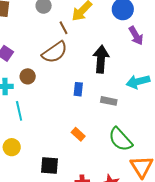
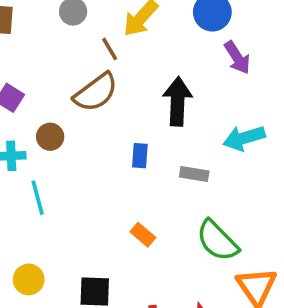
yellow circle: (12, 147) -> (29, 279), moved

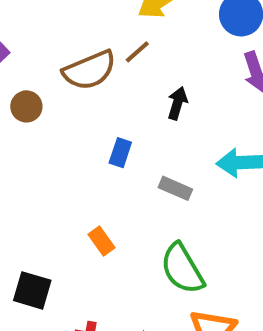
brown line: (110, 49) -> (137, 52), moved, turned 65
black arrow: (178, 101) -> (177, 103), size x0.6

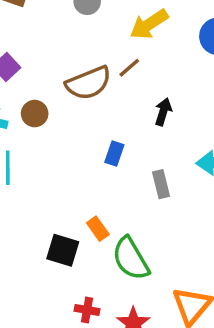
gray rectangle: (175, 188) -> (161, 184), turned 52
green semicircle: (182, 269) -> (131, 259), moved
black square: (32, 290) -> (63, 250), moved

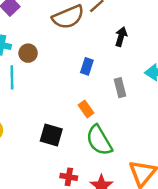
brown circle: (35, 114) -> (28, 53), moved
orange rectangle: (98, 229) -> (86, 109), moved

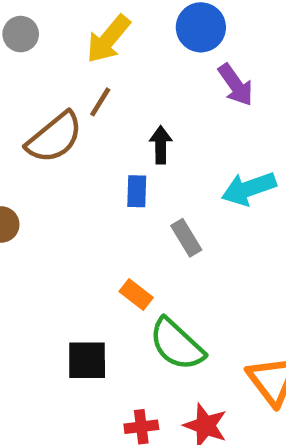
blue rectangle: (87, 66) -> (137, 191), moved

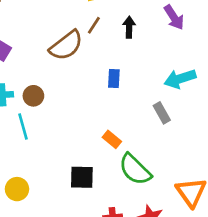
black arrow: (161, 145) -> (129, 27), moved
gray rectangle: (186, 238) -> (162, 113), moved

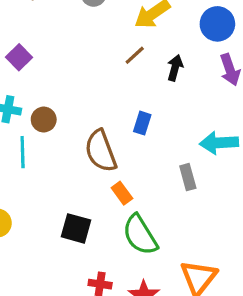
brown semicircle: (66, 45) -> (101, 151), moved, turned 93

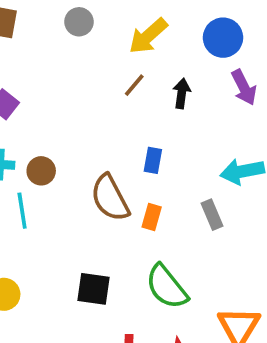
orange rectangle: (122, 193) -> (152, 217), moved, turned 60

